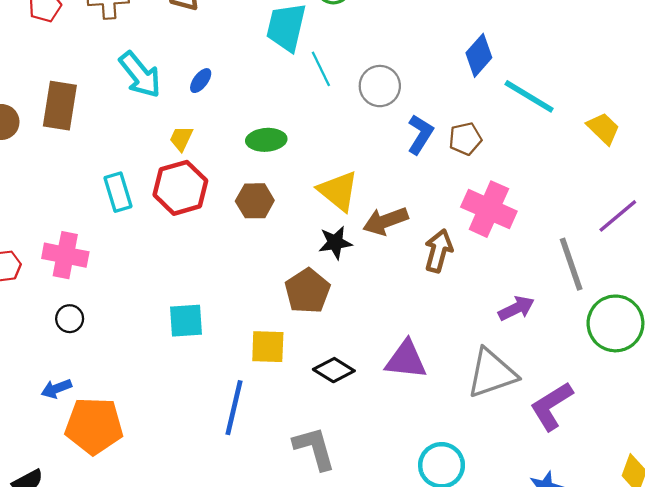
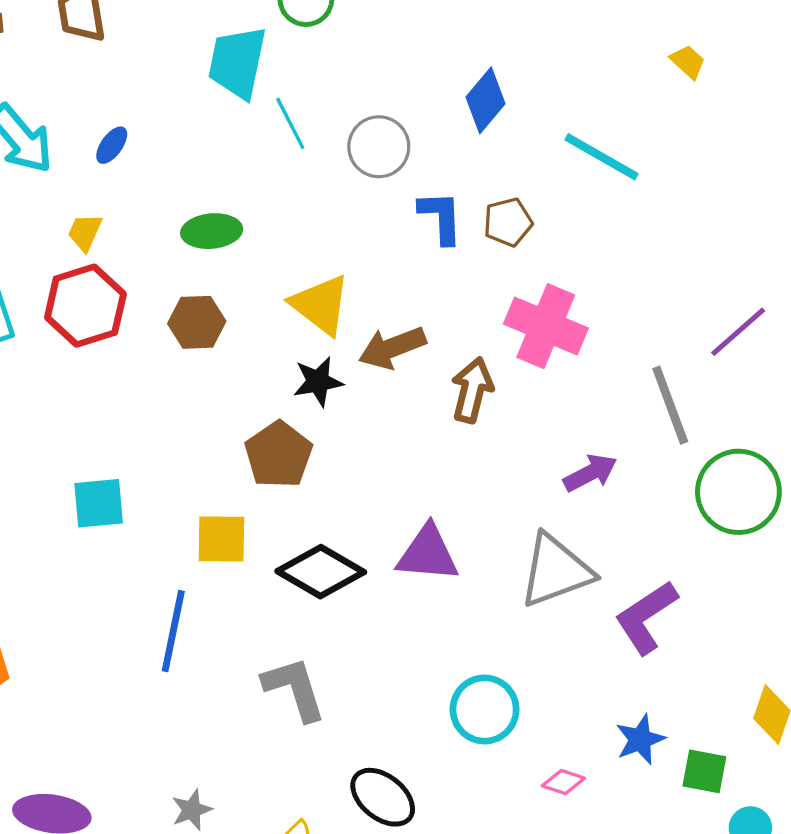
blue diamond: (479, 55) -> (485, 100), moved
yellow trapezoid: (603, 128) -> (688, 62), moved, size x0.7
blue L-shape: (420, 134) -> (441, 217), turned -33
black diamond: (334, 370) -> (321, 572), size x1.4

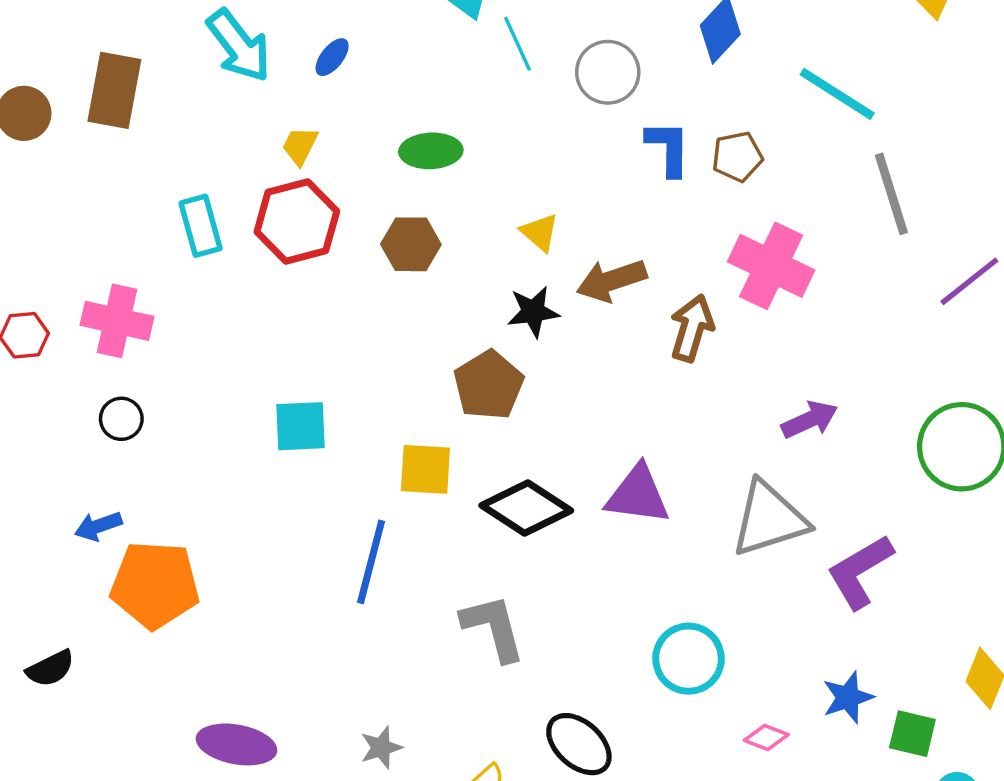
yellow triangle: (321, 305) -> (540, 232), size x0.6
gray line: (670, 405) -> (891, 194), moved

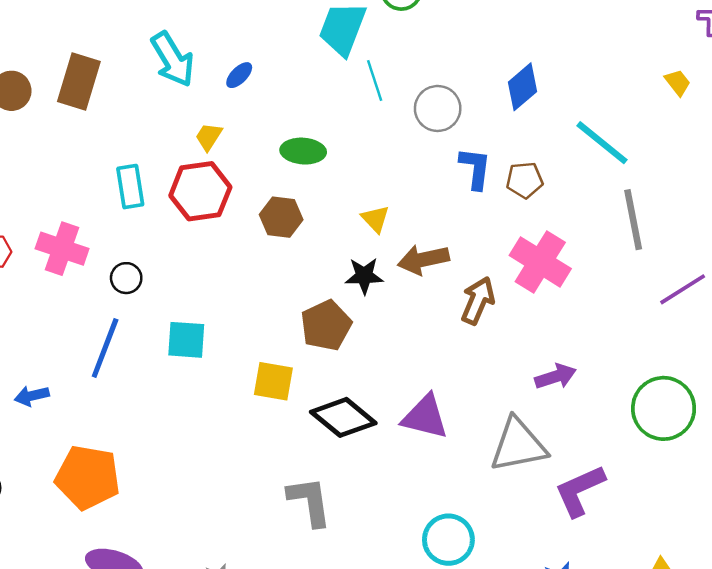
black circle: (121, 419) -> (126, 278), moved
blue line: (371, 562) -> (105, 348), moved
orange pentagon: (155, 585) -> (88, 477), moved

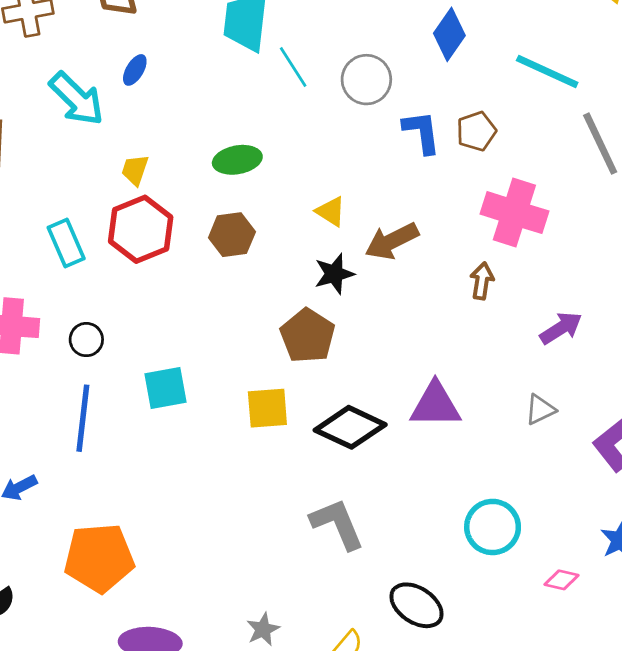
blue ellipse: (239, 75) -> (135, 70), moved
brown arrow: (478, 301) -> (482, 281), moved, size x0.7
gray triangle: (518, 445) -> (540, 410), size x0.5

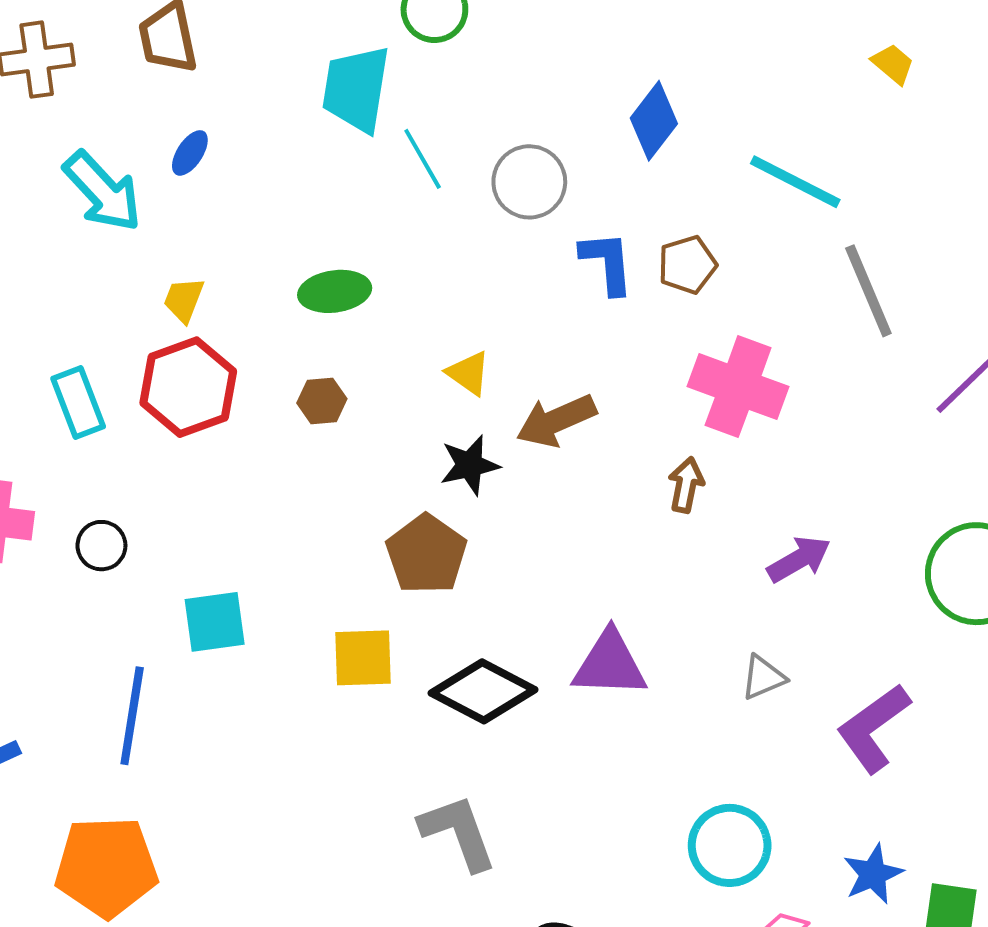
brown hexagon: (232, 235) -> (322, 401), size x0.7
blue line: (83, 418) -> (132, 716), moved
cyan circle: (493, 527) -> (730, 845), moved

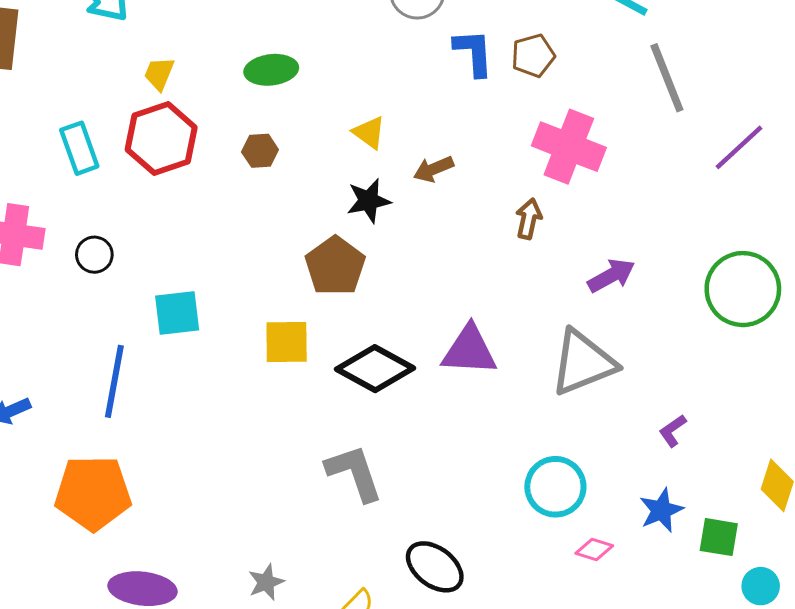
brown arrow: (556, 421) -> (433, 169), size x0.7
gray triangle: (763, 677) -> (583, 363), size x2.0
purple L-shape: (873, 728) -> (673, 431), moved, size x0.5

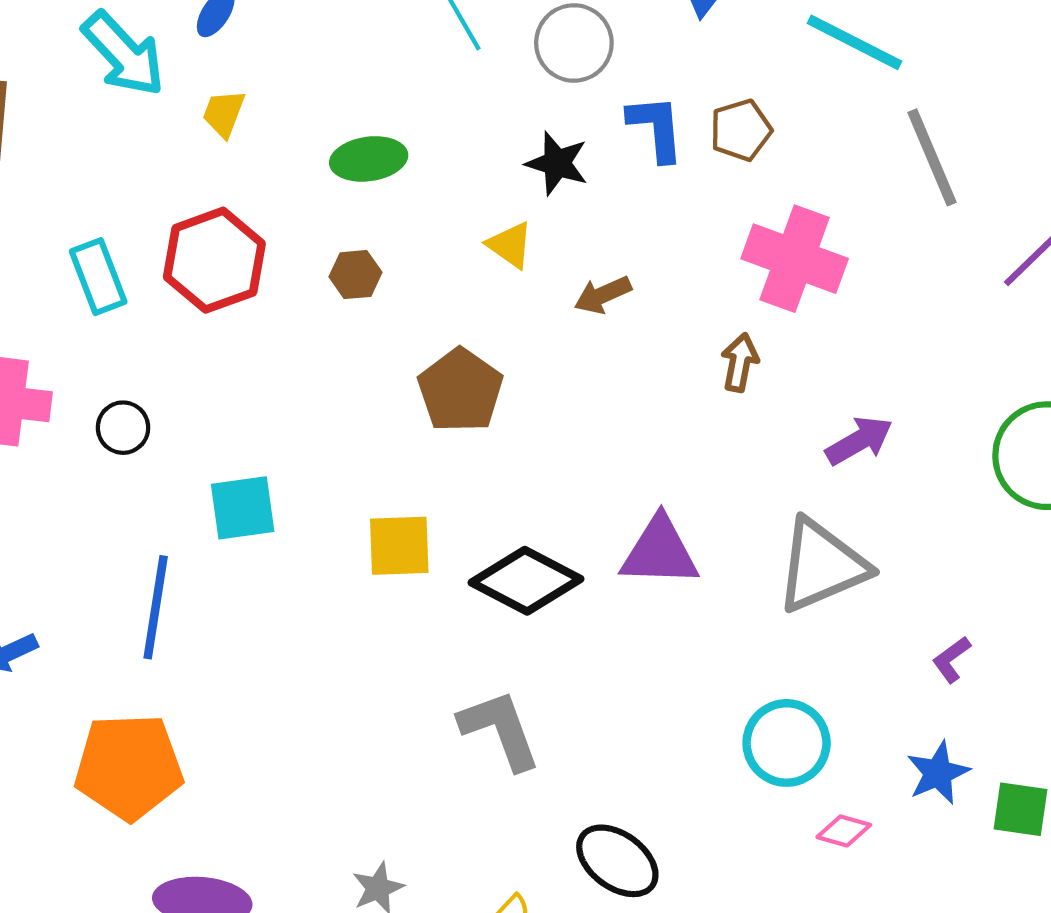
yellow trapezoid: (159, 74) -> (224, 113), moved
black star: (369, 201) -> (557, 163), moved, turned 30
brown pentagon: (335, 266) -> (460, 390), moved

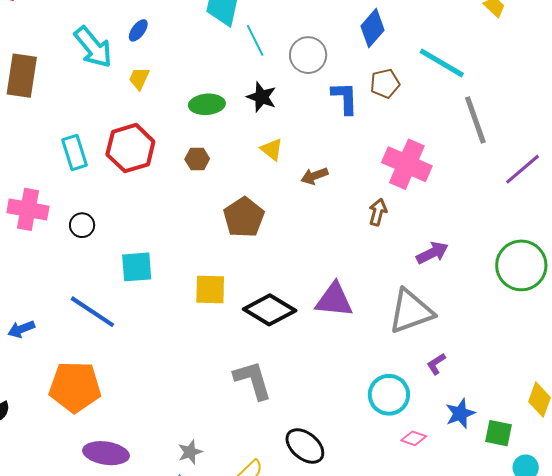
brown pentagon: (741, 130) -> (385, 83), moved
black star: (557, 163) -> (262, 97), moved
blue line: (156, 607) -> (92, 312), turned -69
purple L-shape: (951, 659) -> (436, 364), moved

